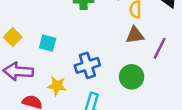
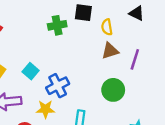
cyan square: (48, 43) -> (31, 71), turned 35
blue cross: (87, 65) -> (58, 86), moved

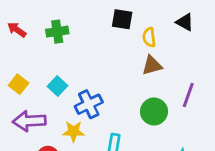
green cross: (57, 25) -> (57, 32), moved
purple line: (135, 59) -> (188, 95), moved

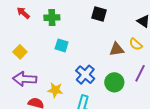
yellow semicircle: (149, 37) -> (136, 44), moved, turned -48
cyan square: (57, 86) -> (62, 45), moved, turned -32
blue cross: (89, 104) -> (85, 75), moved, turned -30

